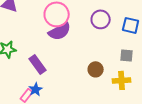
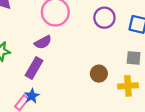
purple semicircle: (60, 31) -> (43, 42), moved, size x0.7
purple rectangle: (38, 64) -> (34, 68), turned 66

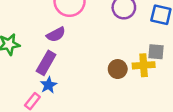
yellow cross: (128, 86) -> (144, 65), moved
blue star: (32, 96) -> (49, 85), moved

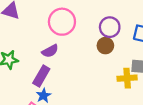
brown circle: (118, 69) -> (105, 46), moved

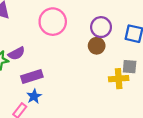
purple semicircle: (50, 51) -> (16, 53), moved
purple rectangle: (41, 76) -> (32, 76), turned 42

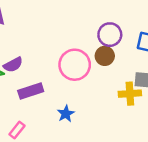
pink circle: (53, 22) -> (75, 65), moved
blue star: (34, 96) -> (66, 114), moved

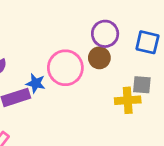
blue star: (66, 114) -> (36, 83), moved, turned -30

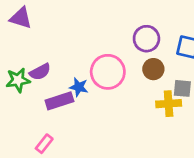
brown circle: (99, 58) -> (153, 69), moved

